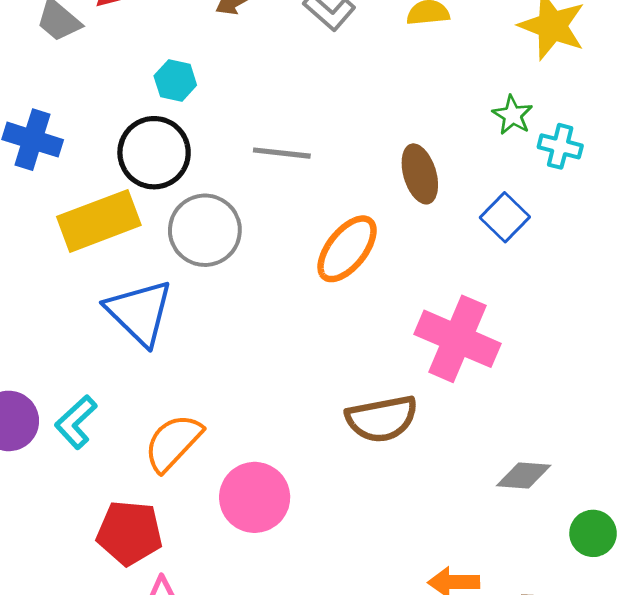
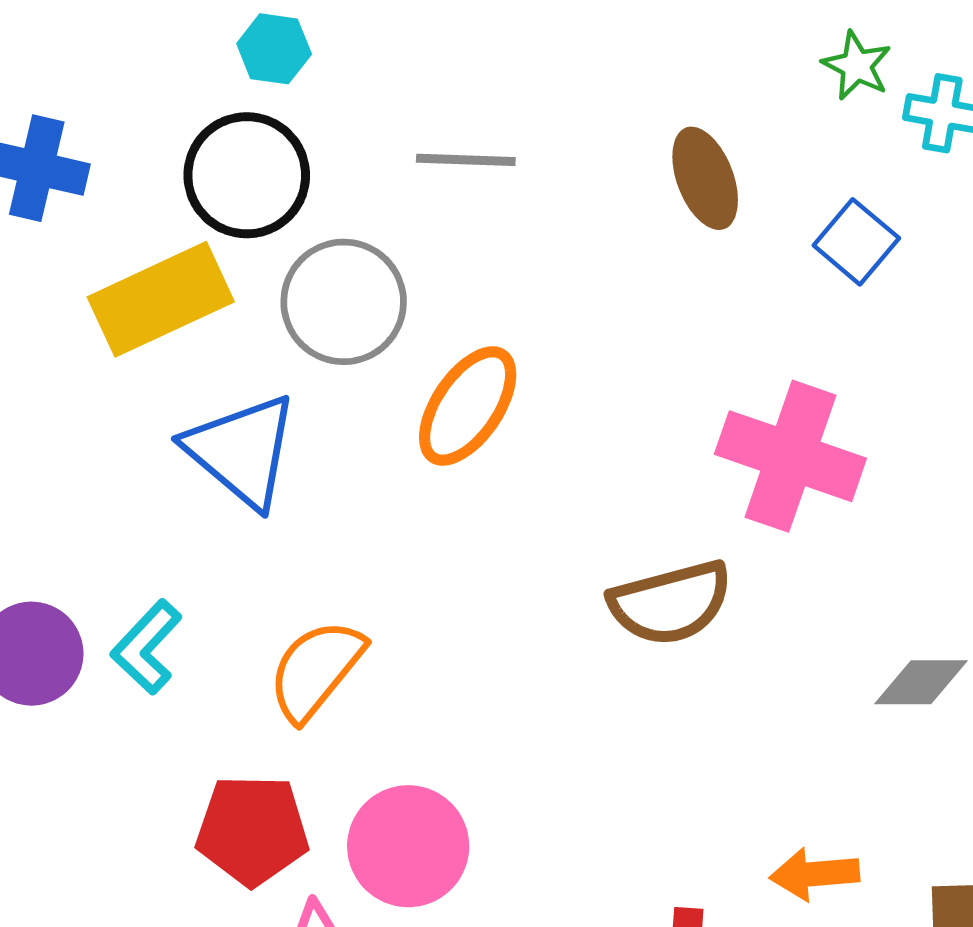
orange ellipse: (347, 249) -> (468, 406), moved
pink circle: (255, 497) -> (408, 846), moved

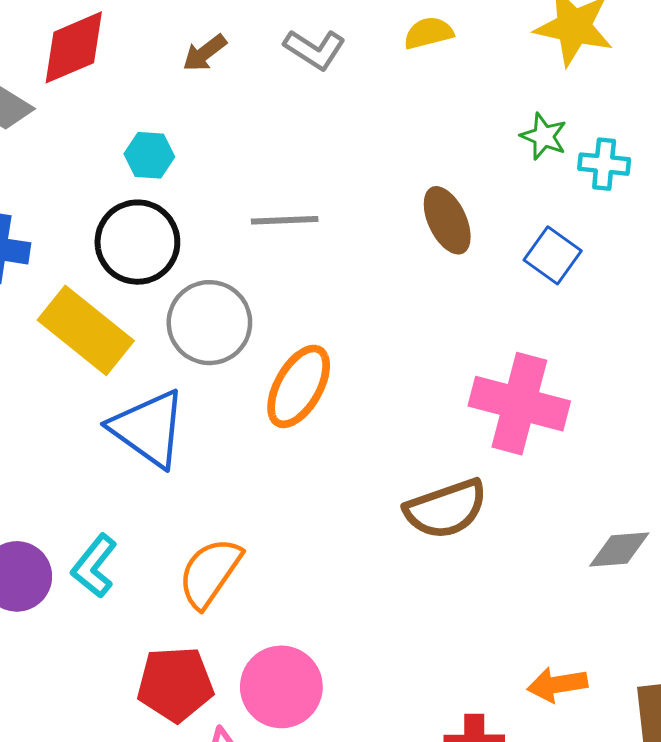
yellow rectangle: (161, 299) -> (86, 330), turned 68

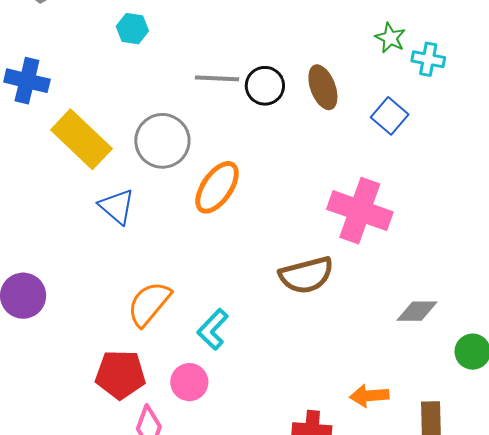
black circle: (137, 242) -> (265, 86), moved, size x0.7
blue triangle: (148, 428) -> (117, 206), size x0.7
cyan L-shape: (94, 566) -> (213, 329), moved
pink circle: (281, 687) -> (189, 382), size x0.7

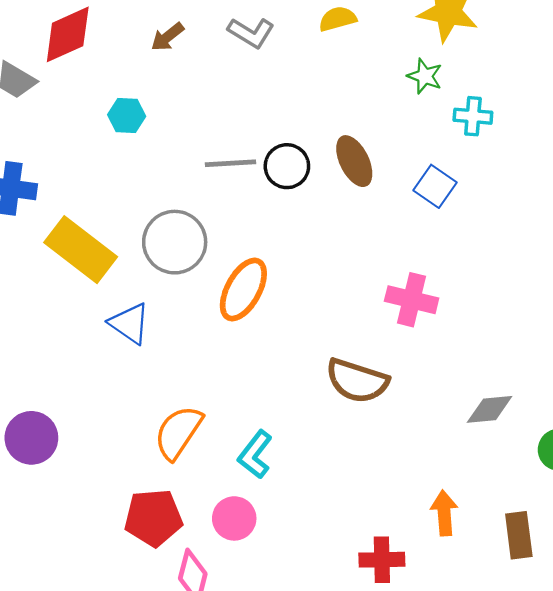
green star: (390, 38) -> (425, 76), moved
pink cross: (360, 211) -> (412, 300), size x0.7
brown semicircle: (306, 275) -> (357, 381), turned 38
orange arrow: (369, 396) -> (444, 513), turned 96

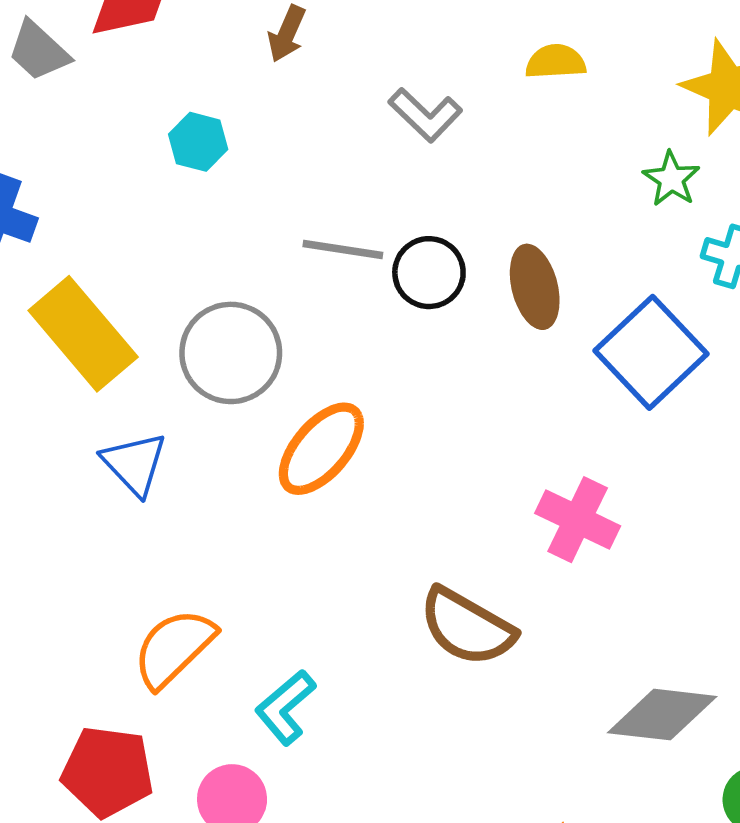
gray L-shape: (251, 33) -> (425, 115), moved
brown arrow: (167, 37) -> (287, 34), turned -40
blue square: (435, 186) -> (651, 352), size x1.6
gray diamond: (490, 409) -> (662, 715), size x1.4

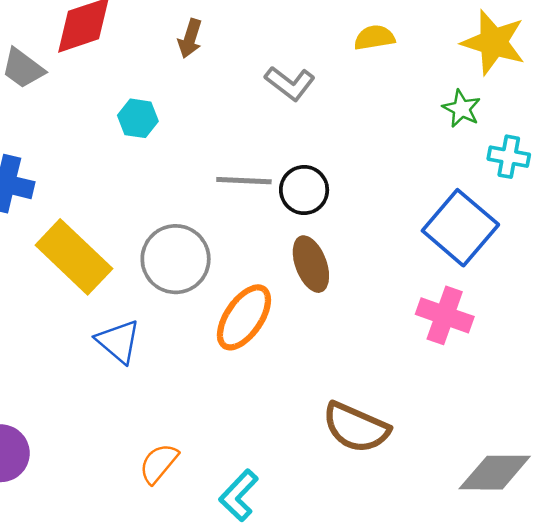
brown ellipse: (535, 287) -> (311, 264), moved
pink cross: (578, 520) -> (445, 315), moved
orange semicircle: (174, 648) -> (159, 463), size x0.7

